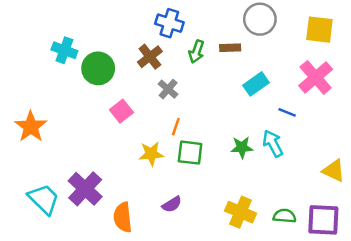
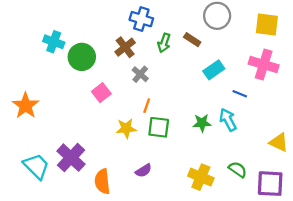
brown rectangle: (230, 48) -> (192, 40), turned 35
pink cross: (316, 77) -> (264, 65), turned -32
green semicircle: (285, 216) -> (238, 169), moved, turned 30

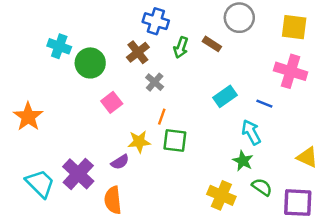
cyan rectangle: (214, 70) -> (225, 96), moved
green star: (202, 123) -> (243, 161), moved, turned 30
purple semicircle: (143, 171) -> (120, 162), moved

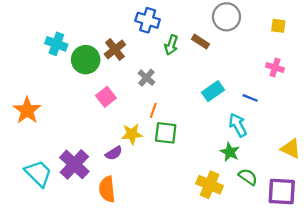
yellow square: (294, 27) -> (278, 26), size x0.6
brown cross: (138, 52) -> (115, 49), moved
pink cross: (291, 71) -> (275, 68), size x0.6

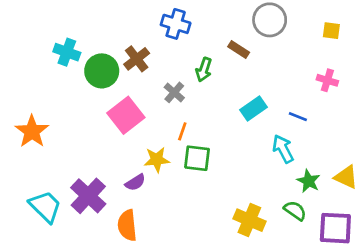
green arrow: (171, 45) -> (204, 70), moved
pink square: (106, 97) -> (126, 115), size x1.5
green star: (230, 152) -> (309, 181), moved

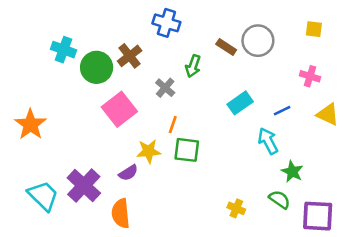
gray circle: (270, 20) -> (258, 41), moved
blue line: (298, 117) -> (282, 111), turned -48
yellow triangle: (346, 177) -> (328, 114), moved
yellow cross: (249, 220) -> (236, 208), size x0.6

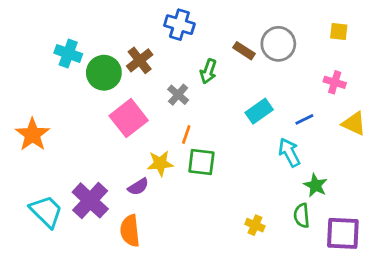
green semicircle: (280, 199) -> (302, 216), turned -130

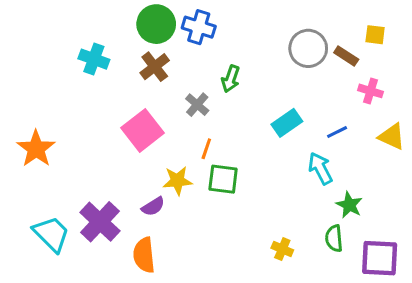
brown rectangle: (244, 51) -> (346, 56), moved
cyan cross: (68, 53) -> (94, 59), moved
green circle: (104, 73) -> (156, 24), moved

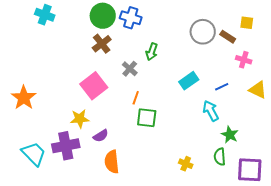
cyan cross: (94, 59) -> (45, 15), moved
yellow star: (177, 181) -> (80, 119), moved
purple cross: (100, 222) -> (66, 146), turned 36
orange semicircle: (144, 255) -> (112, 162), moved

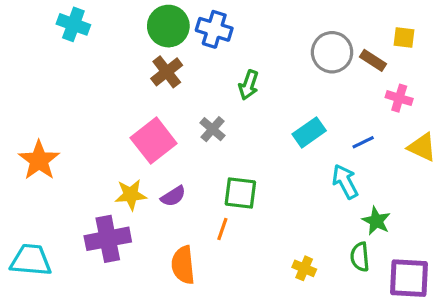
gray cross: (130, 69) -> (213, 129), moved
orange line: (136, 98) -> (222, 229), moved
purple semicircle: (101, 136) -> (173, 196), moved
cyan trapezoid: (34, 154) -> (31, 260), moved, turned -40

